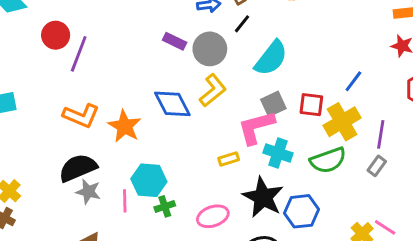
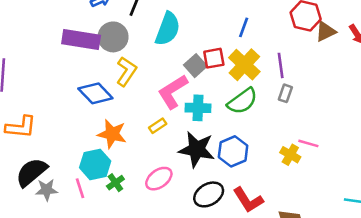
purple rectangle: (175, 41) -> (81, 40), size x1.8
gray square: (273, 104) -> (195, 66), moved
orange star: (125, 126) -> (112, 134), moved

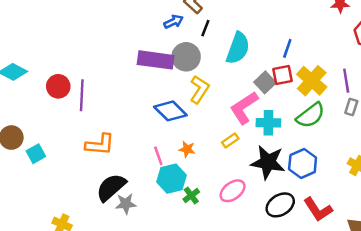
blue line: (244, 27) -> (287, 48), moved
orange star: (112, 134) -> (187, 149), size x0.6
pink line: (80, 188) -> (158, 156), moved

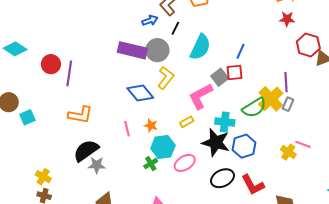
yellow cross: (312, 81) -> (271, 99), moved
cyan cross: (268, 123) -> (225, 122), moved
cyan hexagon: (172, 179) -> (163, 147), moved

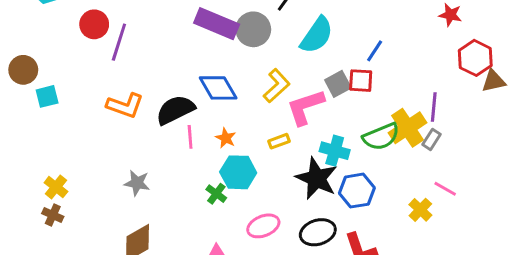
yellow L-shape: (166, 78) -> (277, 86), moved
pink line: (303, 144) -> (445, 189), moved
black semicircle: (86, 151) -> (175, 110), moved
pink ellipse: (185, 163) -> (263, 226), moved
green cross: (151, 164) -> (216, 194), turned -32

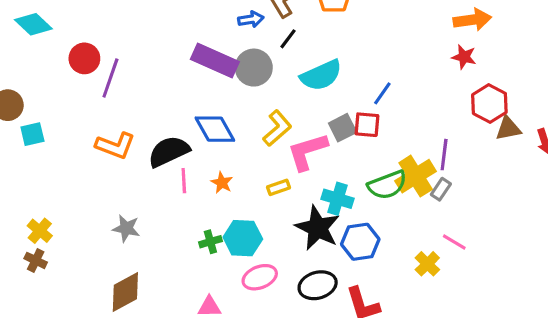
cyan semicircle: (317, 35) -> (321, 75), turned 30
cyan hexagon: (238, 172) -> (243, 238), moved
green cross: (216, 194) -> (210, 242), turned 36

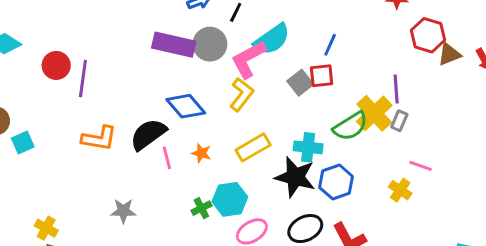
pink L-shape: (307, 152) -> (248, 59), moved
yellow rectangle: (279, 187) -> (253, 147), size x1.6

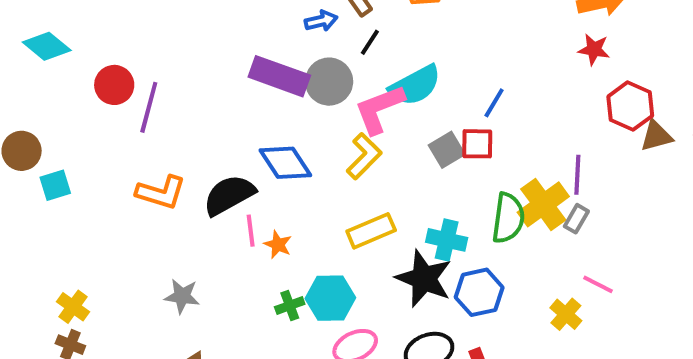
green semicircle: (350, 126) -> (508, 218), turned -57
orange star: (201, 153) -> (278, 245), moved

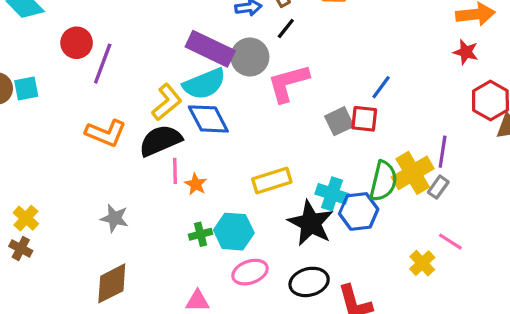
cyan semicircle: (415, 85) -> (204, 84), moved
yellow L-shape: (364, 156) -> (167, 102), moved
cyan square: (55, 185) -> (26, 89), moved
blue hexagon: (479, 292) -> (359, 211), moved

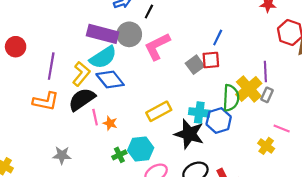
purple line: (103, 64) -> (51, 66), moved

